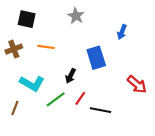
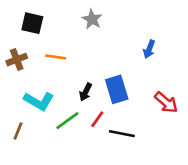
blue arrow: (122, 32) -> (149, 49), moved
blue rectangle: (96, 58) -> (117, 89), moved

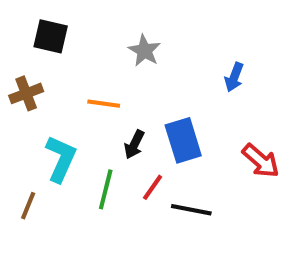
gray star: (92, 19) -> (144, 51), moved
orange line: (56, 57) -> (104, 104), moved
cyan L-shape: (39, 101) -> (61, 159), turned -96
green line: (67, 121) -> (106, 189), turned -40

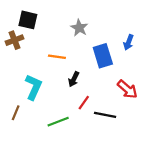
brown cross: (26, 93) -> (15, 40), moved
blue rectangle: (183, 140) -> (103, 56), moved
red arrow: (261, 161) -> (127, 89), moved
green line: (106, 189) -> (58, 122), moved, turned 55

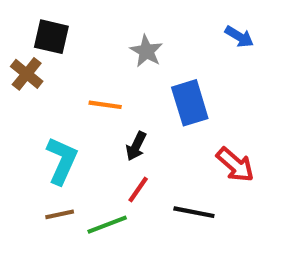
brown cross: (15, 40) -> (27, 74), turned -30
blue arrow: (128, 42) -> (239, 37), moved, turned -80
red line: (84, 103) -> (138, 189), moved
brown line: (16, 113) -> (60, 214), moved, turned 56

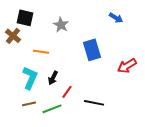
gray star: (146, 51) -> (61, 25), moved
orange line: (105, 105) -> (41, 52), moved
black arrow: (136, 146) -> (53, 78), moved
red arrow: (235, 165) -> (127, 66), moved, turned 108

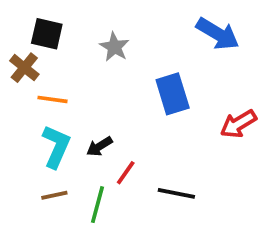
blue arrow: (116, 18) -> (218, 34), size x1.6
orange line: (41, 52) -> (52, 99), moved
black arrow: (53, 78) -> (99, 146), turned 32
green line: (52, 109) -> (98, 205), turned -54

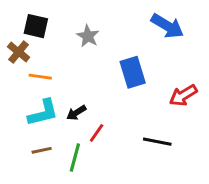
cyan L-shape: (56, 146) -> (43, 113), turned 52
black line: (176, 193) -> (157, 142), moved

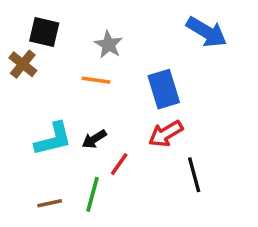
orange line: (40, 77) -> (96, 80), moved
red arrow: (183, 95) -> (166, 134), moved
black line: (157, 142) -> (194, 175), turned 64
brown line: (42, 150) -> (50, 203), moved

